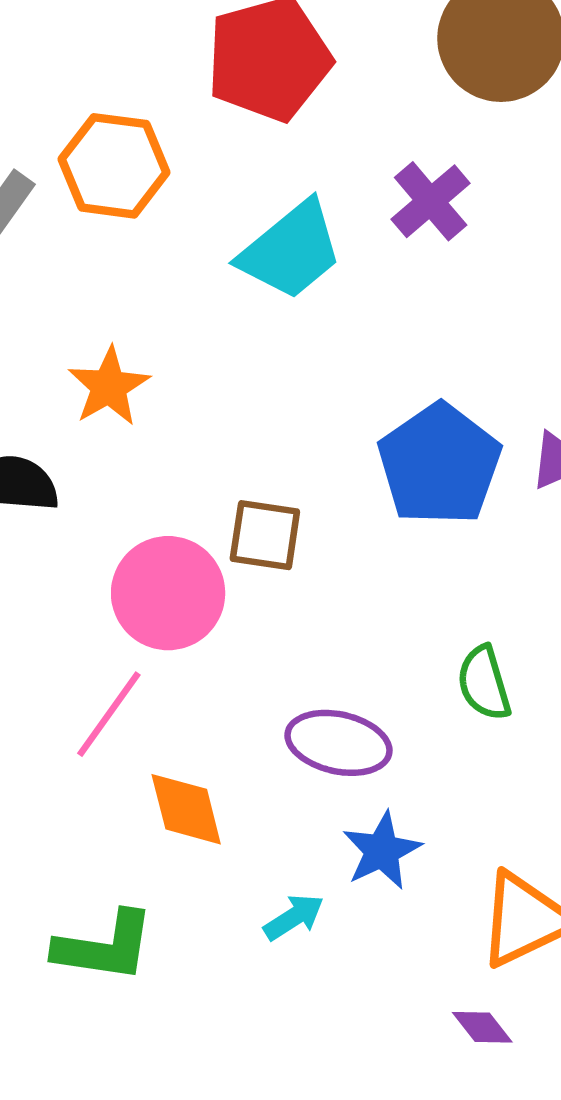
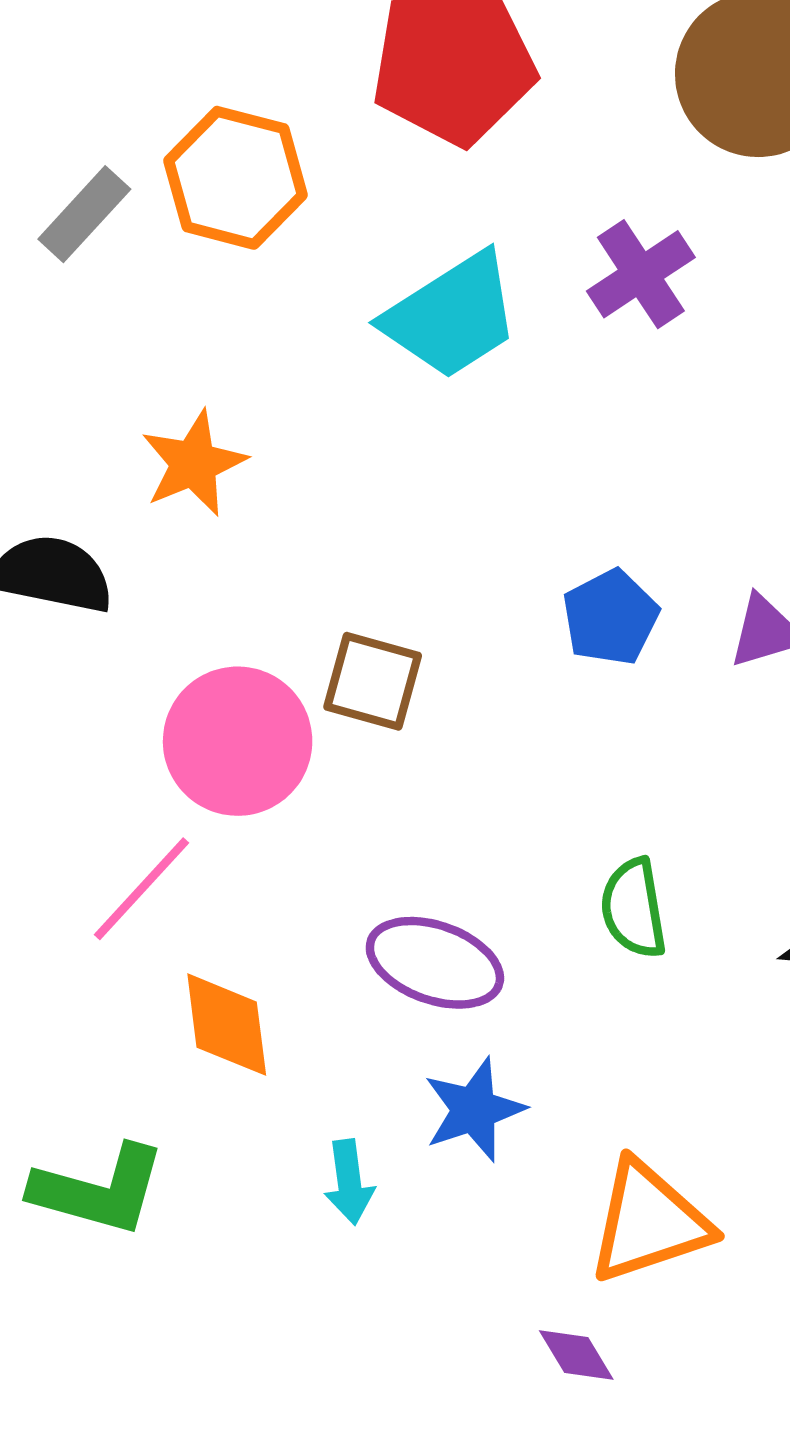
blue pentagon: (439, 464) -> (610, 617), size x0.6
cyan arrow: (294, 917) -> (349, 1182), turned 108

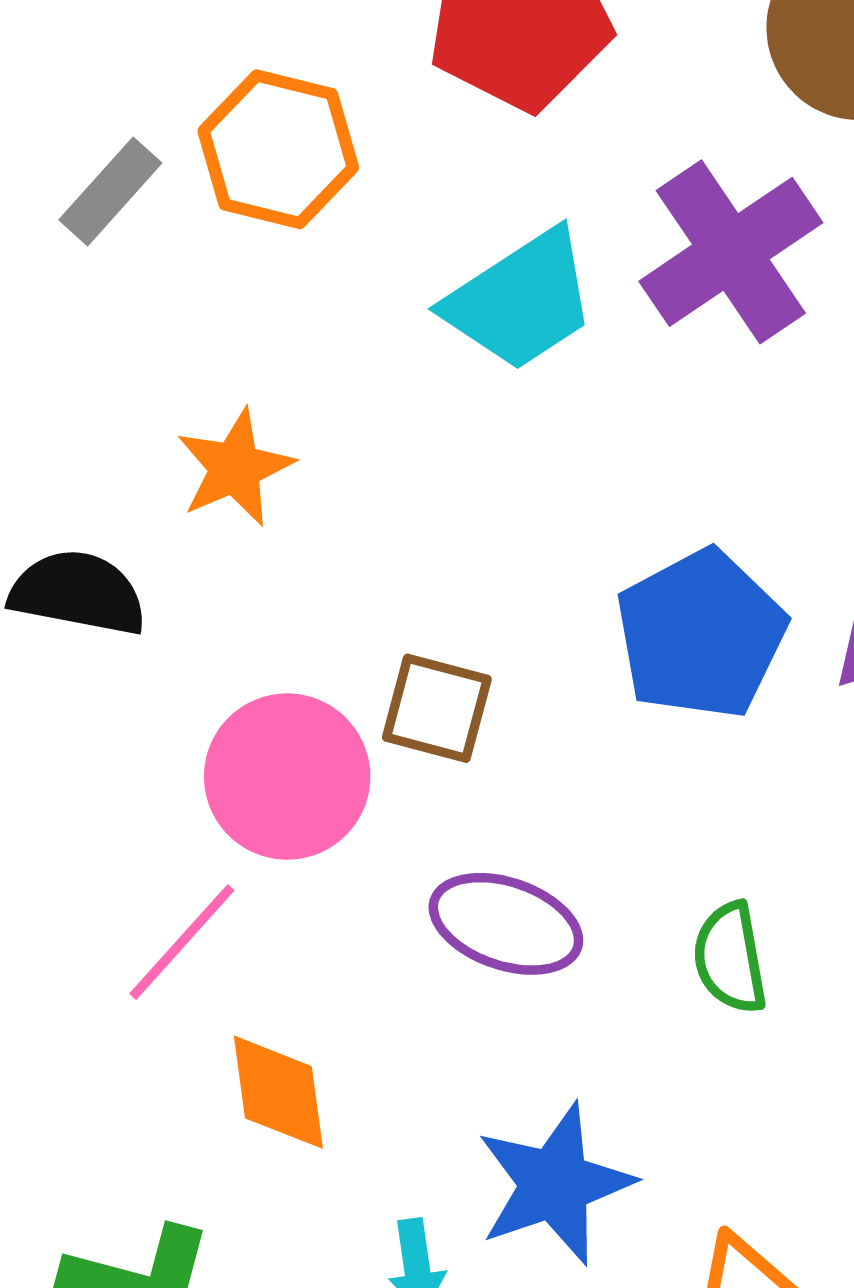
purple cross: (641, 274) -> (731, 252), size x1.5
blue pentagon: (610, 617) -> (701, 634), size x1.6
purple ellipse: (435, 963) -> (506, 924), moved
blue star: (474, 1110) -> (555, 1184), size x1.4

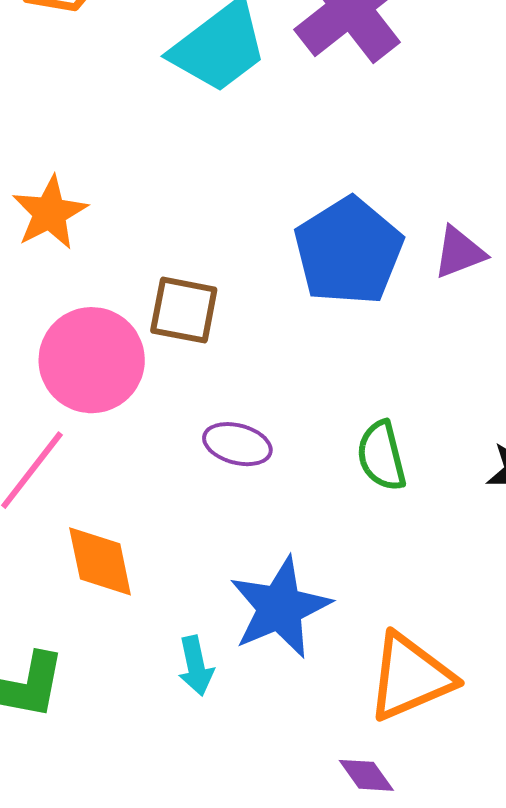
orange star: (235, 468) -> (50, 213), moved
purple ellipse: (506, 924) -> (237, 444), size x0.7

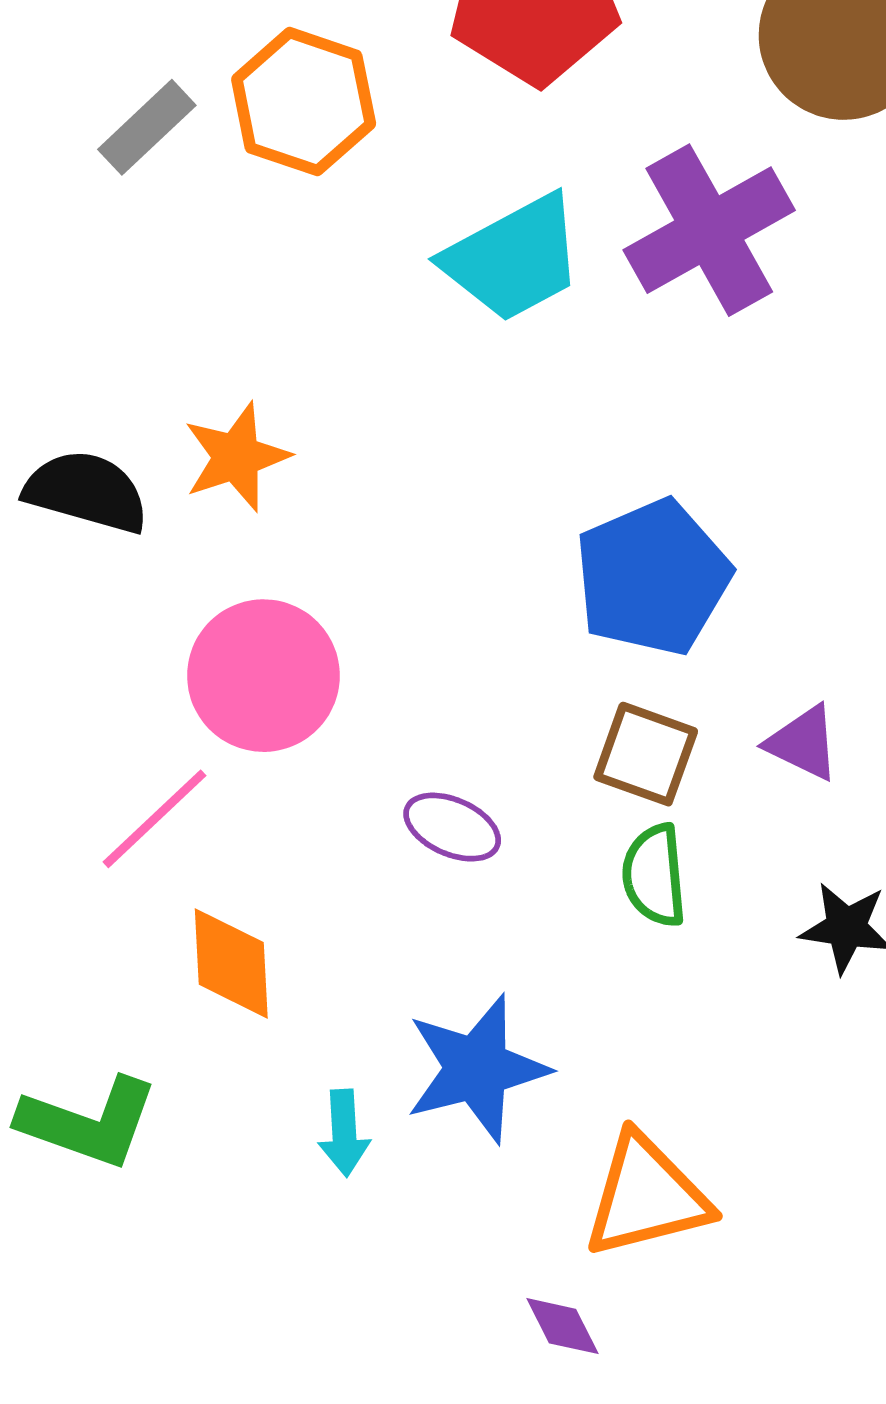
purple triangle: (459, 252) -> (803, 743), moved, turned 38
brown square: (184, 310) -> (646, 754), moved

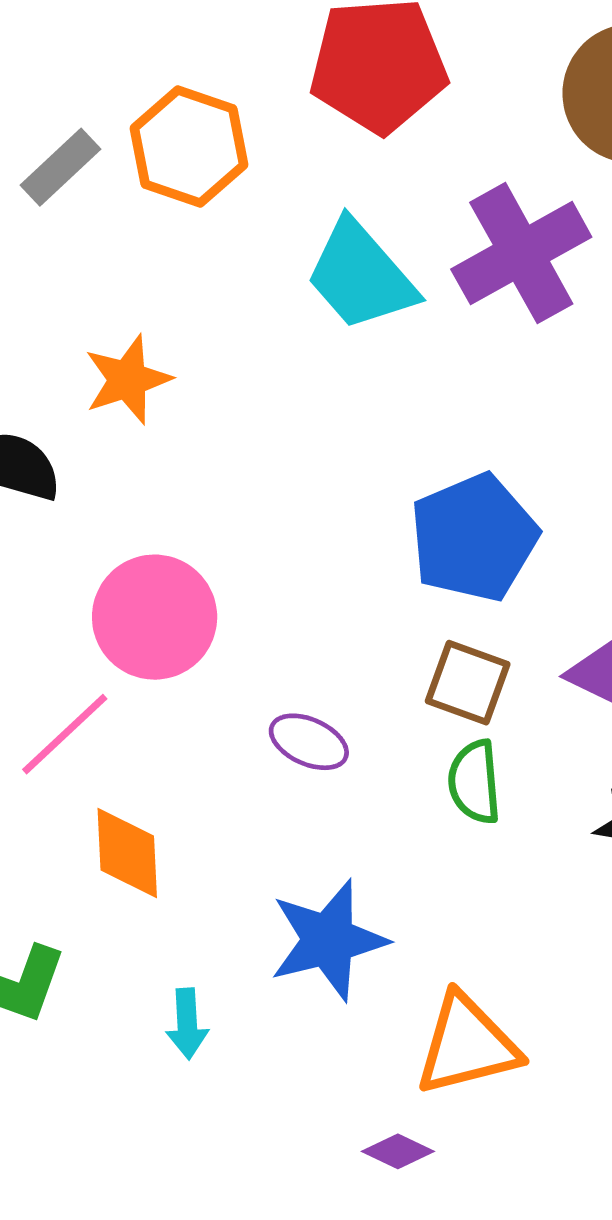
cyan trapezoid: (514, 258) -> (361, 276), turned 77
orange star: (236, 457) -> (128, 380), moved
cyan arrow: (344, 1133) -> (187, 1024), moved
purple diamond: (563, 1326) -> (398, 1151), turned -38

